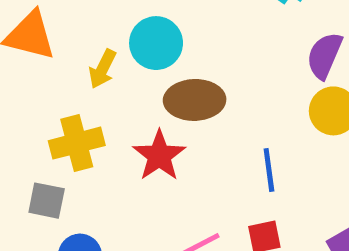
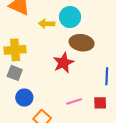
yellow arrow: (103, 69) -> (47, 24), turned 56
yellow cross: (77, 143) -> (15, 50), moved

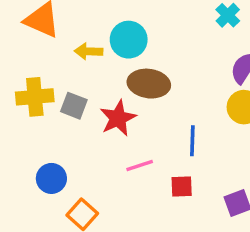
gray square: (15, 73) -> (74, 106), moved
pink line: (74, 101) -> (140, 166), moved

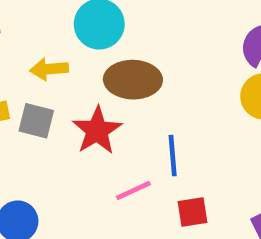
yellow arrow: (89, 51) -> (49, 69), moved
blue line: (192, 141) -> (173, 156), moved

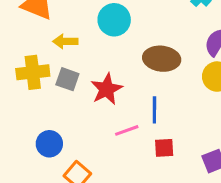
yellow arrow: (49, 69) -> (65, 41), moved
brown ellipse: (133, 80) -> (162, 59), moved

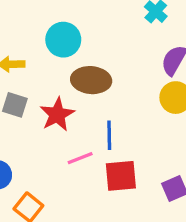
brown ellipse: (162, 59) -> (91, 80), moved
red square: (164, 148) -> (121, 176), size x1.5

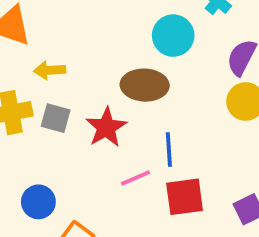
cyan circle: (63, 40) -> (173, 36), moved

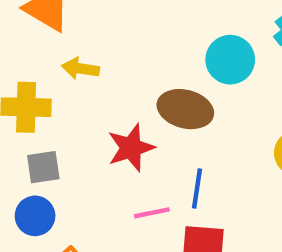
gray square: (56, 118) -> (43, 167), moved, turned -36

